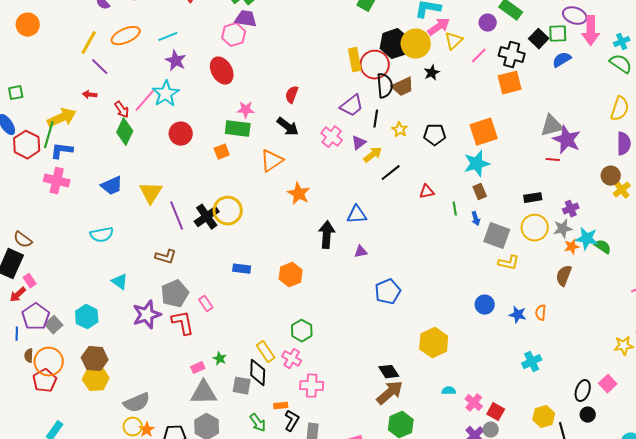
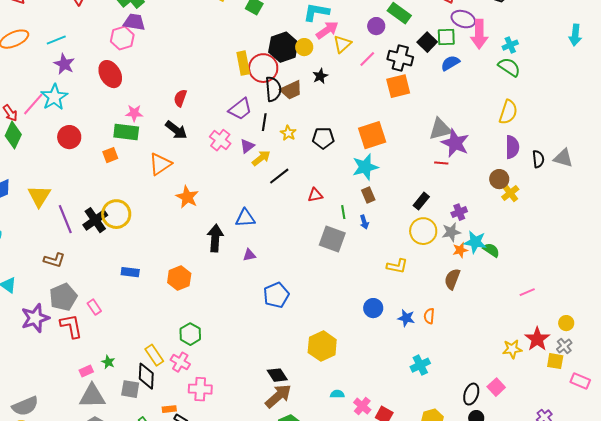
yellow circle: (416, 44) -> (304, 47), size x0.6
black rectangle: (533, 198) -> (421, 201), turned -42
gray square: (497, 236) -> (332, 239), moved

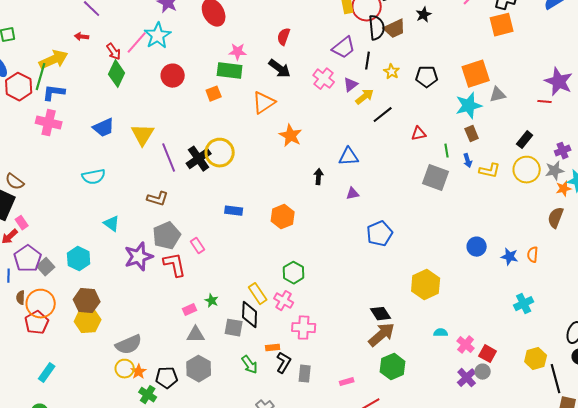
gray triangle: (440, 129) -> (498, 95), moved, size x0.7
black arrow: (215, 238) -> (319, 177), size x0.6
yellow L-shape: (397, 266) -> (490, 171), moved
gray triangle: (92, 396) -> (196, 335), size x0.7

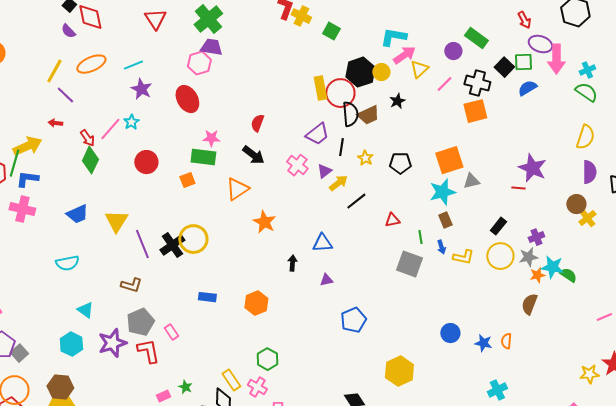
cyan star: (158, 36) -> (131, 122), size x0.6
cyan hexagon: (79, 259) -> (71, 344), moved

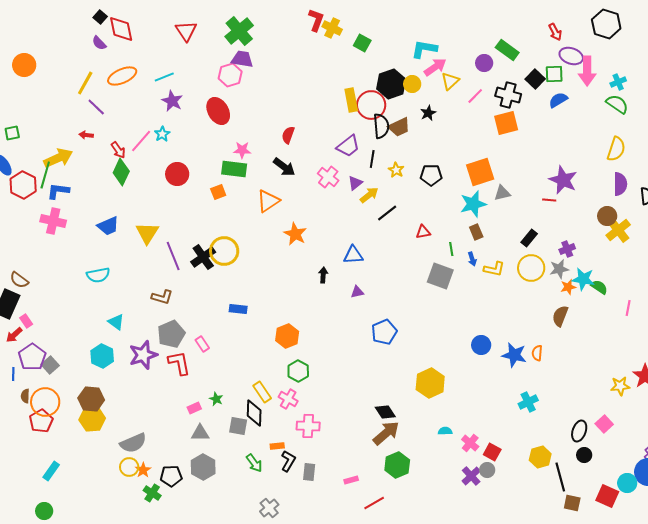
yellow cross: (587, 218) -> (618, 230), size x1.4
orange hexagon: (256, 303) -> (287, 336), moved
pink line: (604, 317) -> (628, 308), moved, turned -56
blue star: (483, 343) -> (514, 355), size x1.4

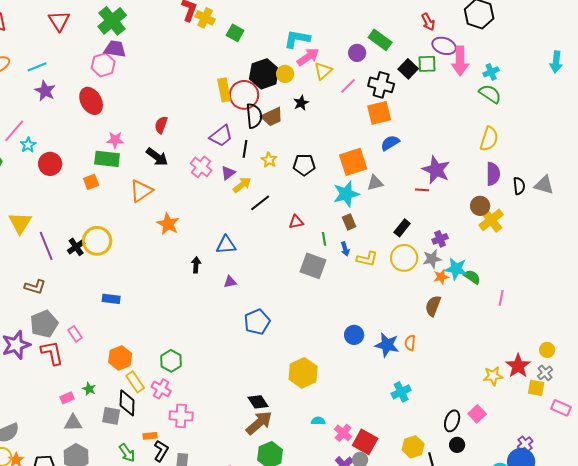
blue semicircle: (558, 100) -> (390, 143), moved
cyan star: (162, 134) -> (28, 145), moved
black cross: (203, 257) -> (76, 247), size x0.7
orange hexagon: (287, 336) -> (120, 358), moved
red square: (492, 452) -> (365, 442), size x1.4

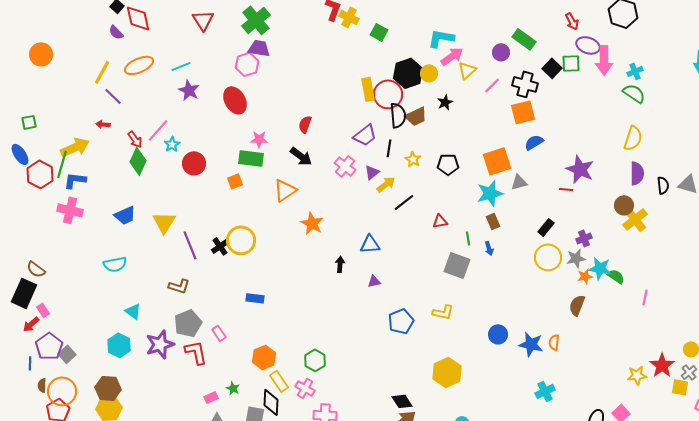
yellow L-shape: (367, 259) -> (443, 312), moved

